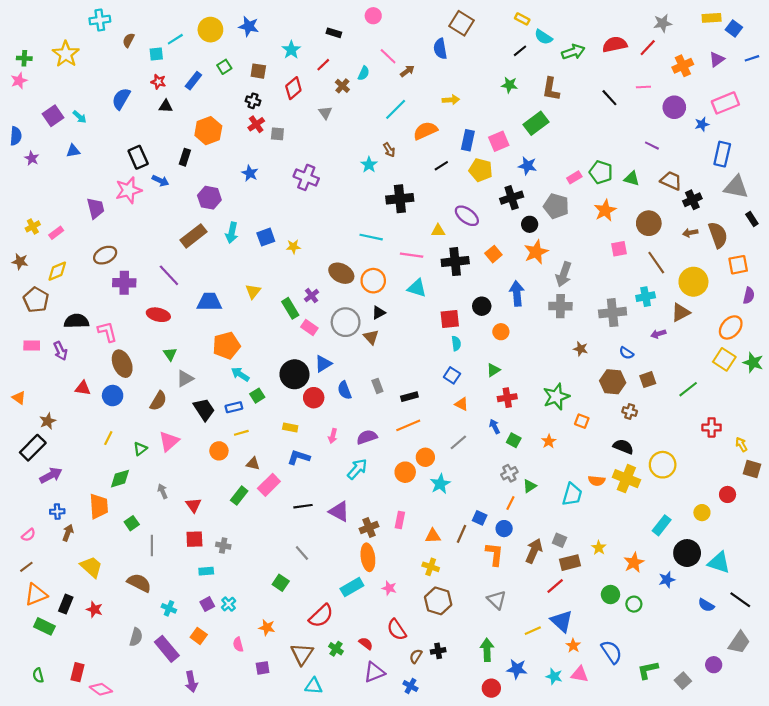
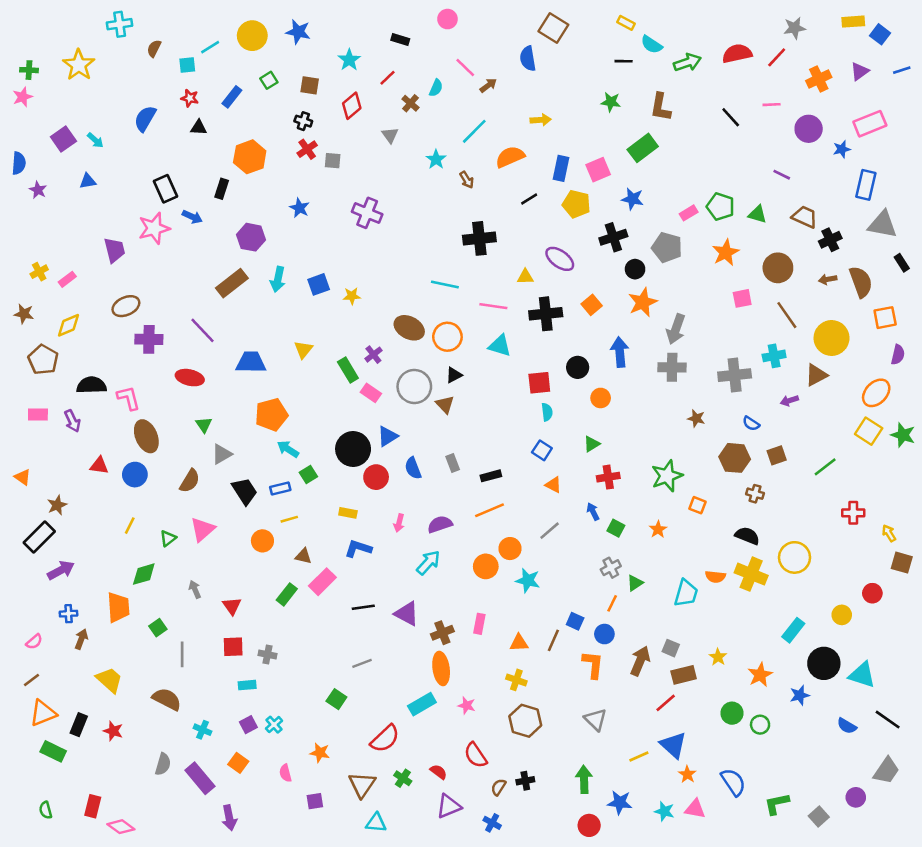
black line: (520, 51) -> (624, 61), turned 40
cyan star: (369, 165) -> (436, 159), moved
cyan star: (440, 484) -> (528, 580), turned -30
gray line: (302, 553) -> (362, 663), turned -70

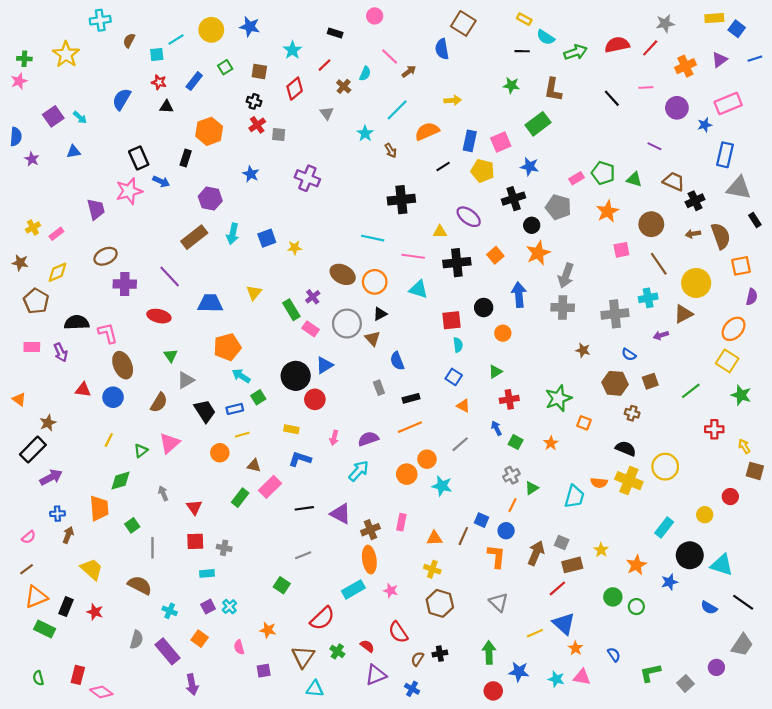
green star: (903, 435) -> (741, 395), moved
blue semicircle: (413, 468) -> (397, 361), moved
blue semicircle: (733, 782) -> (614, 655), size x0.6

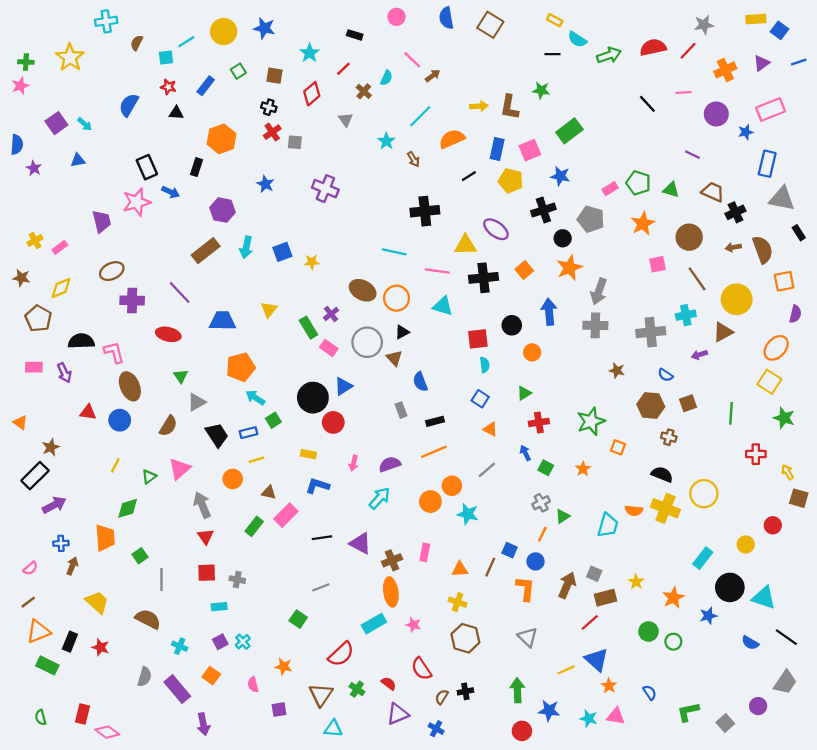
blue semicircle: (442, 49) -> (446, 18), moved
brown L-shape: (553, 90) -> (510, 107), moved
yellow triangle: (440, 232) -> (465, 245), size x1.5
green line: (691, 391) -> (731, 413), turned -48
gray arrow: (163, 493) -> (202, 505), moved, size x1.6

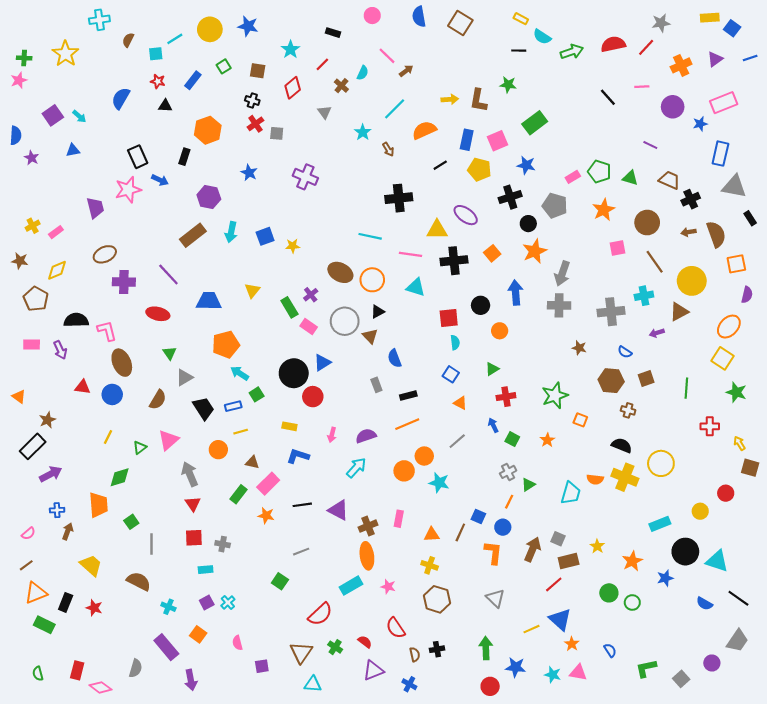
cyan rectangle: (703, 558) -> (660, 524), turned 30
orange star: (284, 667) -> (266, 515), moved
gray semicircle: (145, 677) -> (136, 668), moved
brown semicircle: (442, 697) -> (415, 654), turned 136

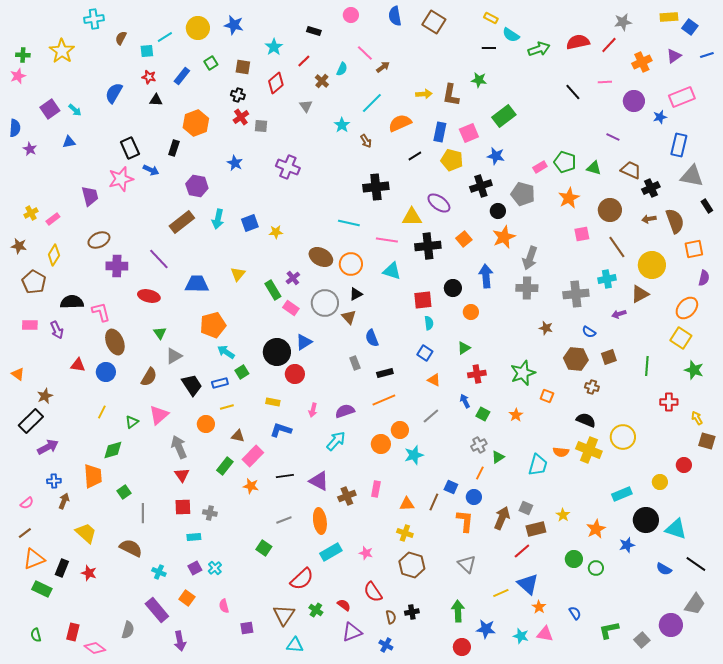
yellow diamond: (57, 270) -> (54, 255), turned -35
cyan star: (439, 483) -> (414, 455), turned -30
orange ellipse: (367, 556) -> (320, 521), moved
purple circle: (712, 663) -> (671, 625), size x1.5

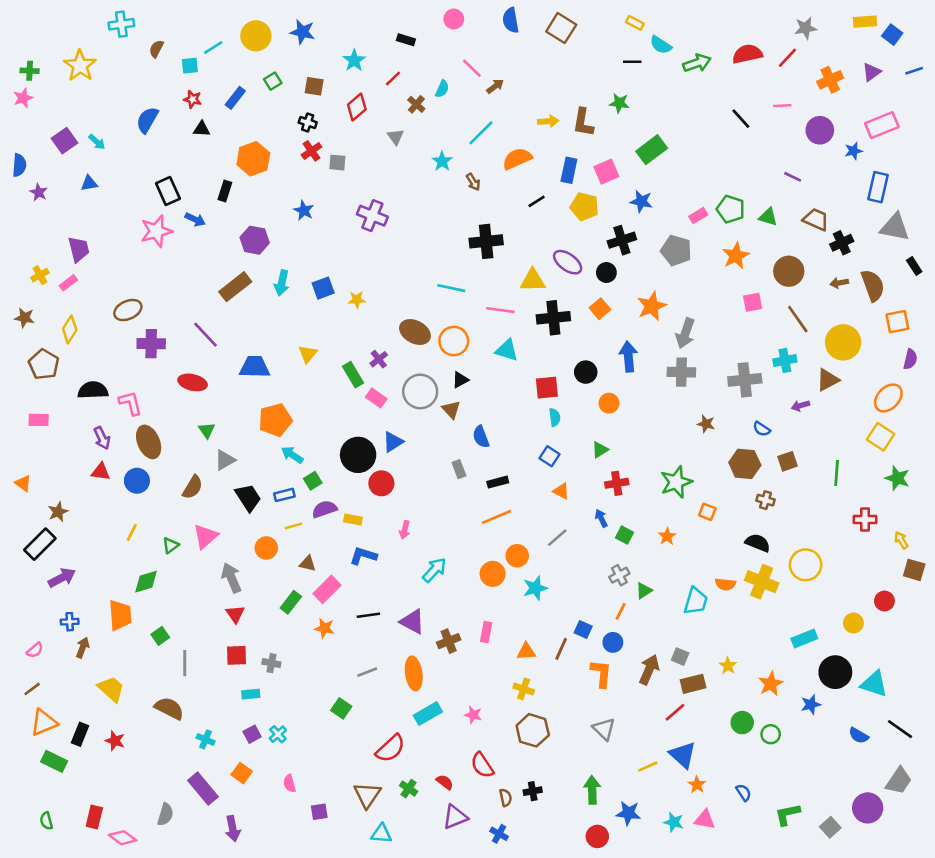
purple trapezoid: (90, 196) -> (79, 249), moved
black circle: (498, 211) -> (606, 273), moved
purple arrow: (57, 330) -> (102, 438), moved
purple semicircle: (345, 411) -> (324, 509), moved

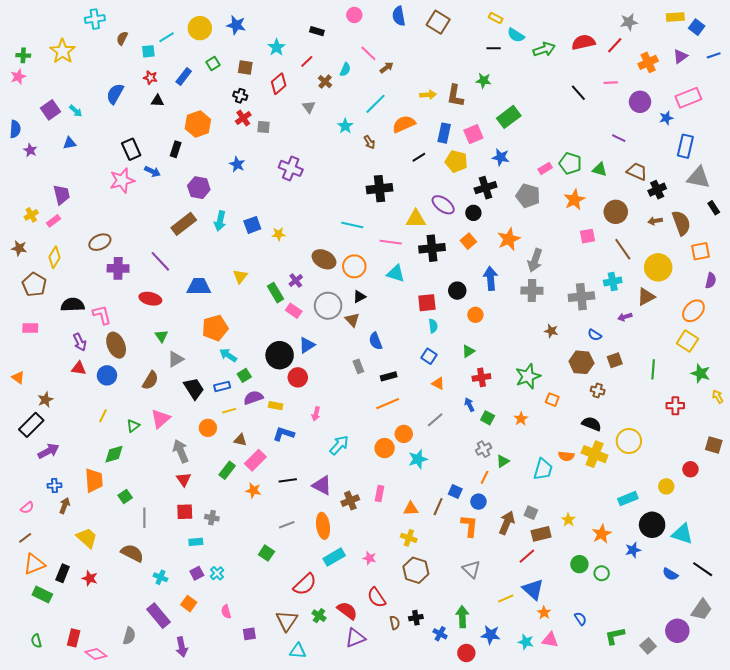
yellow arrow: (901, 540) -> (718, 397), moved
red semicircle: (445, 782) -> (347, 611), size x1.5
blue cross: (499, 834) -> (440, 634), moved

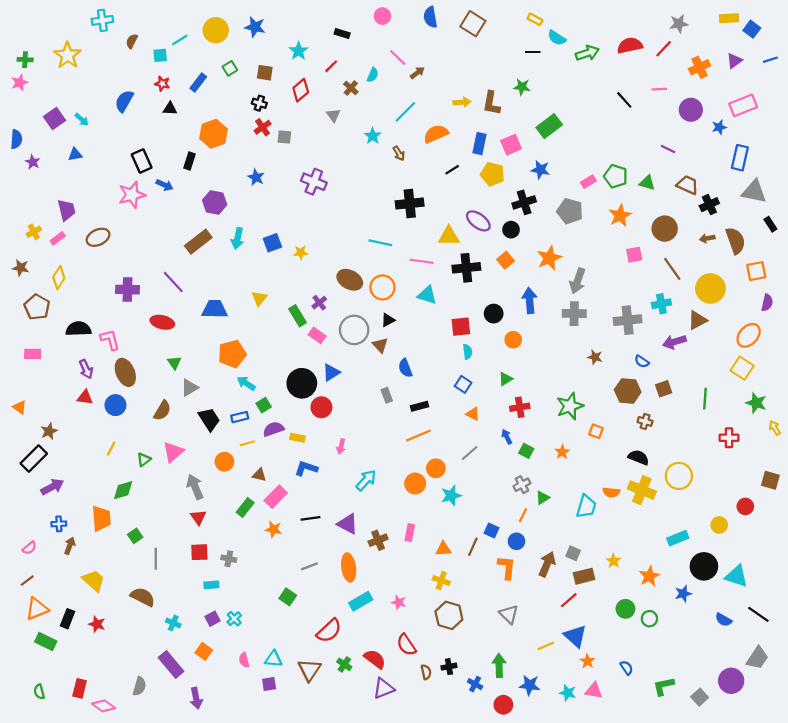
brown ellipse: (100, 242) -> (98, 237), moved
purple arrow: (625, 317) -> (674, 342), size x1.5
cyan triangle: (298, 651) -> (273, 659), moved

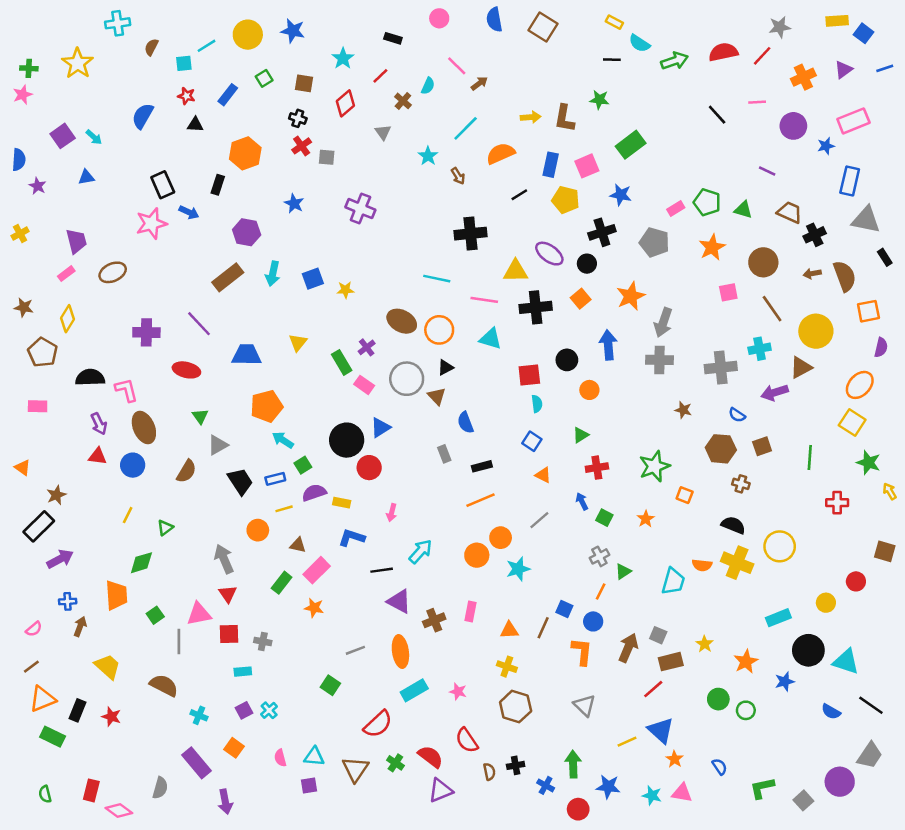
yellow cross: (34, 232) -> (20, 234), moved
pink triangle: (173, 452) -> (199, 614), moved, turned 30
black line: (311, 518) -> (382, 570), moved

